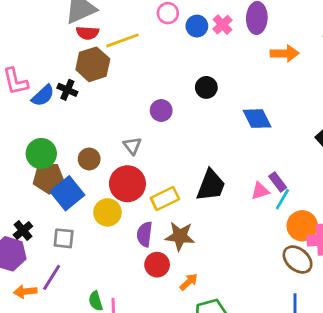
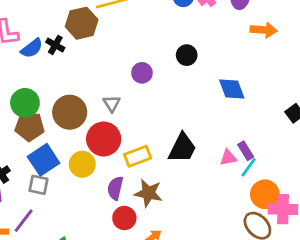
brown circle: (89, 159) -> (70, 112), size x1.6
blue square: (67, 193) -> (44, 160), moved

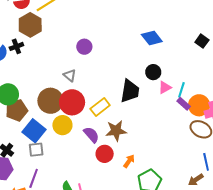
black cross: (55, 45) -> (16, 46), turned -32
black circle: (187, 55) -> (153, 72), moved
brown circle: (70, 112) -> (50, 101), moved
purple rectangle: (246, 151) -> (184, 104), moved
purple semicircle: (115, 188) -> (91, 135), turned 144

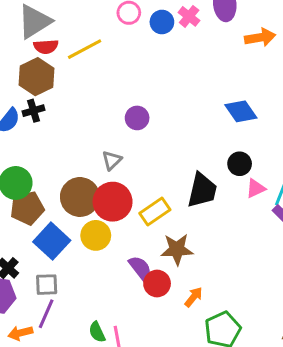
brown hexagon: (30, 25) -> (36, 77), moved
gray triangle: (70, 75) -> (112, 160), turned 32
purple semicircle: (91, 135) -> (140, 268), moved
gray square: (36, 150) -> (47, 285), moved

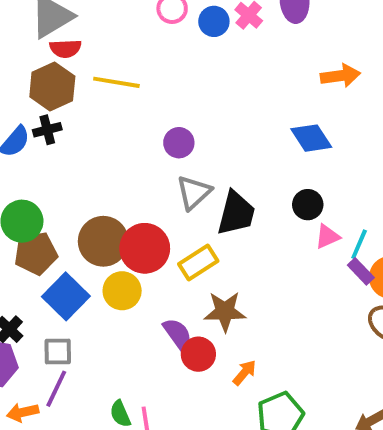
orange arrow: (260, 37) -> (340, 76), moved
yellow line: (85, 49) -> (116, 82), moved, turned 36
gray triangle: (112, 160) -> (194, 192), moved, size x1.4
black trapezoid: (202, 190) -> (236, 213), moved

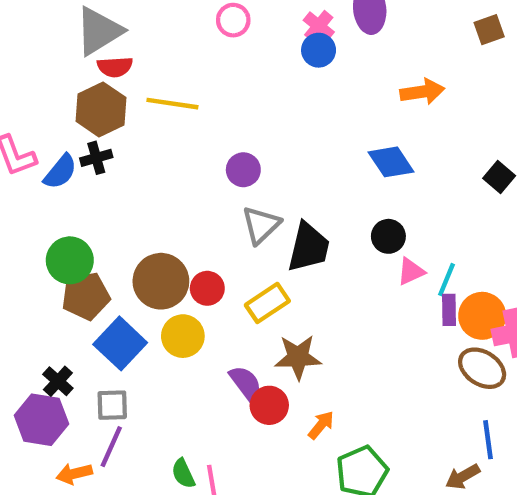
blue circle: (214, 21) -> (319, 50), moved
red circle: (145, 248) -> (207, 288), size x0.6
purple rectangle: (361, 271) -> (449, 310), turned 44

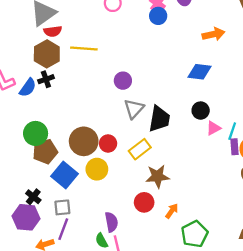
blue diamond: (391, 162) -> (200, 72), turned -45
purple semicircle: (246, 383) -> (111, 222), moved, turned 30

